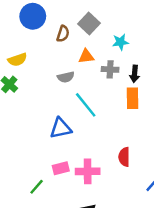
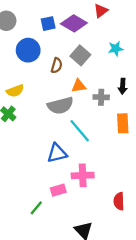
cyan star: (120, 42) -> (116, 49), moved
black arrow: (135, 74) -> (123, 86), moved
gray semicircle: (66, 77) -> (60, 106), size x1.6
red semicircle: (124, 157) -> (119, 201), moved
pink cross: (88, 171) -> (83, 175), moved

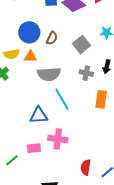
blue circle: (28, 50) -> (29, 32), moved
gray square: (80, 55) -> (81, 45), moved
orange triangle: (79, 86) -> (30, 57), moved

